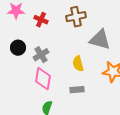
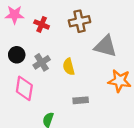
yellow semicircle: (78, 64) -> (69, 67), moved
pink diamond: (43, 79) -> (24, 88), moved

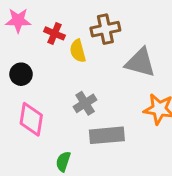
gray cross: (42, 62) -> (85, 103), moved
yellow semicircle: (69, 67) -> (78, 51), moved
gray rectangle: (81, 100) -> (107, 135), size x1.6

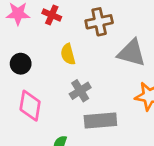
red cross: (54, 33) -> (52, 15), moved
yellow semicircle: (78, 51) -> (68, 54), moved

